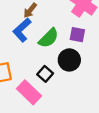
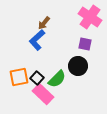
green semicircle: (49, 38) -> (57, 79), moved
black square: (45, 74) -> (37, 78), moved

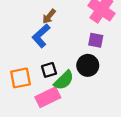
black square: (37, 78) -> (49, 70), moved, turned 32
pink rectangle: (43, 94) -> (48, 97), turned -70

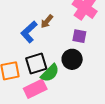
brown arrow: (49, 16) -> (47, 21), moved
black square: (49, 70) -> (36, 63), size x1.5

